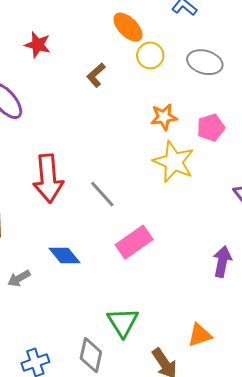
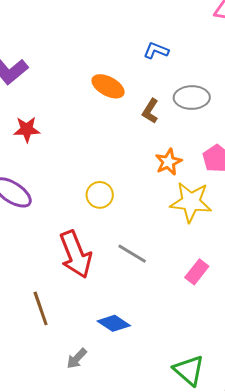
yellow circle: (150, 55) -> (100, 195), moved
brown L-shape: (96, 75) -> (150, 111), moved
pink rectangle: (134, 242) -> (197, 272), moved, size x0.7

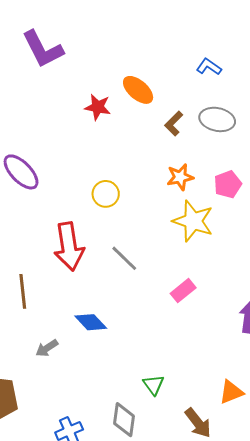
blue L-shape: (156, 50) -> (209, 67), moved
red star: (27, 129) -> (98, 107), moved
green triangle: (189, 370) -> (154, 385), size x0.7

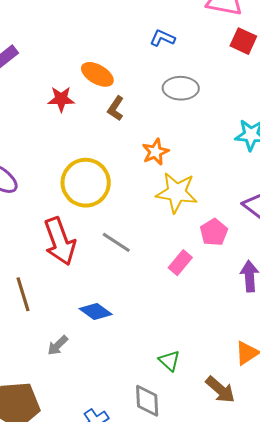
brown L-shape: (174, 123) -> (116, 108), moved
pink pentagon: (228, 184) -> (214, 232), moved
yellow circle: (106, 194) -> (86, 183), size x1.8

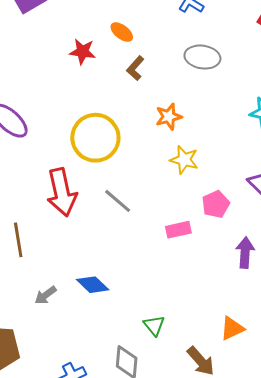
orange ellipse: (97, 74) -> (122, 32), size x0.7
yellow star: (177, 193) -> (184, 160), size x0.7
pink rectangle: (180, 263) -> (178, 230), turned 30
blue diamond: (96, 311) -> (93, 285), moved

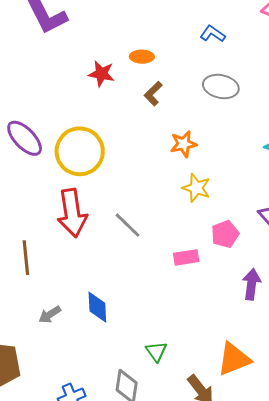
orange ellipse: (122, 32) -> (142, 57), turned -40
yellow circle: (95, 138) -> (80, 151), moved
blue diamond: (93, 285) -> (97, 307), turned 40
orange triangle: (232, 328) -> (234, 359), size x1.4

